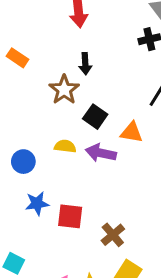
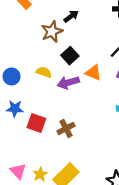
black arrow: (85, 64) -> (71, 16), turned -136
purple arrow: (101, 153) -> (68, 82), turned -40
brown cross: (113, 235) -> (66, 128), moved

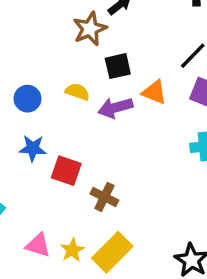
black square: (70, 56) -> (118, 66), turned 30
brown cross: (66, 128) -> (104, 197), moved, turned -36
pink triangle: (18, 171) -> (38, 245), turned -30

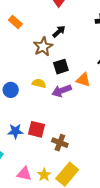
blue star: (33, 148) -> (15, 131), moved

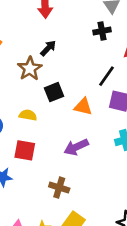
purple arrow: (62, 91) -> (76, 147), moved
red square: (37, 129) -> (25, 150), moved

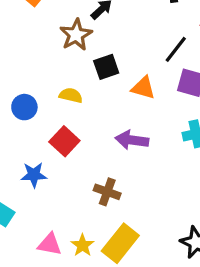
purple arrow: (76, 147) -> (132, 140), turned 30
red square: (25, 150) -> (64, 141), turned 30

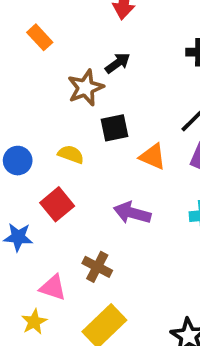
pink triangle: (50, 244) -> (53, 288), moved
yellow star: (83, 245) -> (34, 322), moved

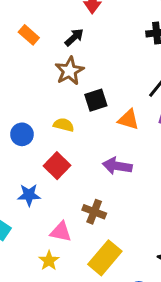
black arrow: (118, 63) -> (74, 37), moved

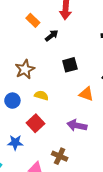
orange rectangle: (29, 35) -> (33, 20), moved
brown star: (69, 71) -> (25, 69), moved
black square: (96, 100) -> (70, 65), moved

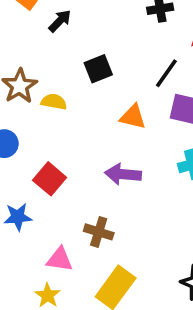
yellow semicircle: (41, 95) -> (54, 102), moved

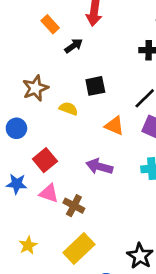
yellow semicircle: (54, 102) -> (68, 109), moved
pink triangle: (60, 259) -> (49, 193), moved

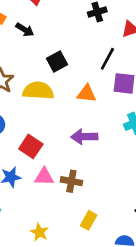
black arrow: (74, 46) -> (25, 30), turned 84
yellow semicircle: (68, 109) -> (38, 91), size x1.6
yellow rectangle: (79, 248) -> (89, 220), size x0.6

